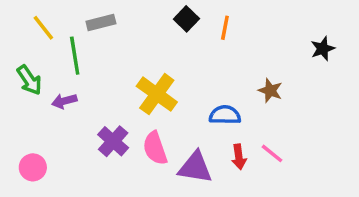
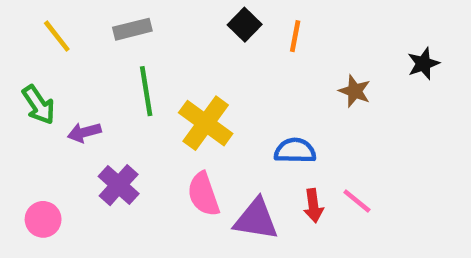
green line: (75, 56) -> (146, 91), moved
brown star: (270, 91) -> (355, 91), moved
purple cross: (113, 141) -> (119, 185), moved

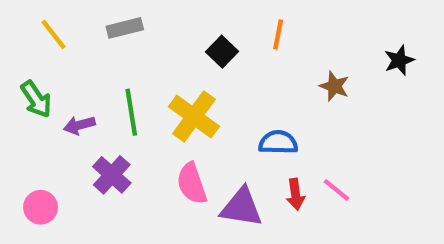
black square: (245, 25) -> (222, 52), moved
green line: (146, 91) -> (131, 112), moved

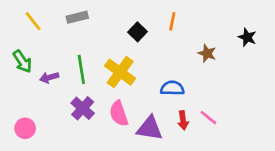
black star: (399, 60) -> (247, 37), turned -30
purple cross: (112, 175) -> (83, 108), moved

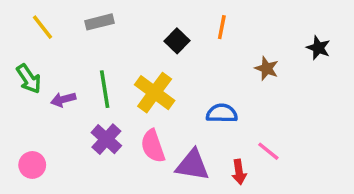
red arrow: (183, 120) -> (239, 172), moved

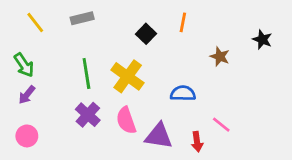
purple arrow: (63, 99) -> (27, 95), moved, turned -36

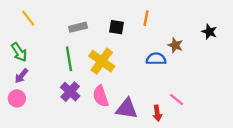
gray rectangle: (82, 18) -> (78, 27), moved
black square: (146, 34) -> (116, 27), turned -35
blue semicircle: (183, 93) -> (156, 59), moved
pink circle: (27, 136) -> (17, 98), moved

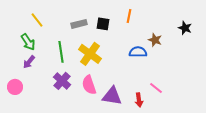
yellow line: (28, 18) -> (37, 20), moved
gray rectangle: (78, 27) -> (79, 24), moved
green arrow: (19, 52) -> (28, 42), moved
purple arrow: (21, 76) -> (29, 62), moved

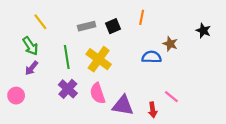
black square: (103, 24) -> (113, 26), turned -32

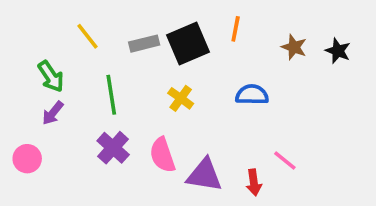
yellow line: (40, 22) -> (87, 36), moved
black square: (113, 26) -> (188, 44), size x1.6
brown star: (170, 44) -> (294, 47), moved
yellow cross: (99, 59) -> (181, 98), moved, size x0.6

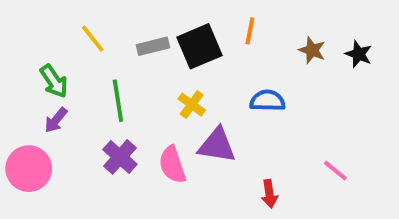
pink circle: (27, 159) -> (29, 169), size x1.5
pink line: (285, 160) -> (335, 171), moved
purple triangle: (204, 175) -> (217, 145), moved

